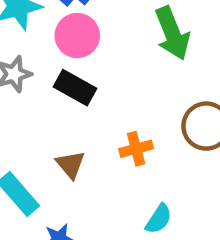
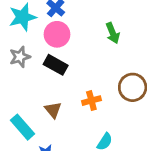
green arrow: (172, 33) -> (113, 33), size x0.7

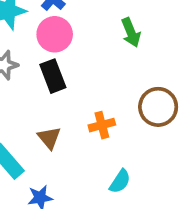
black rectangle: (56, 65) -> (53, 76), turned 40

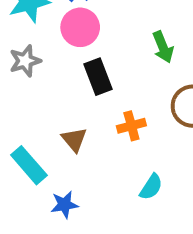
green arrow: (131, 32) -> (163, 47), moved
black rectangle: (53, 76) -> (98, 77), moved

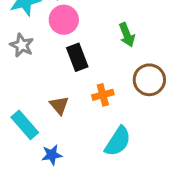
gray star: (25, 61) -> (22, 45), turned -30
cyan semicircle: (151, 187) -> (118, 141), size x1.5

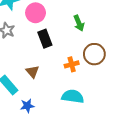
orange cross: (103, 95) -> (72, 64), moved
cyan semicircle: (118, 141) -> (73, 96), turned -115

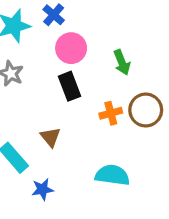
pink circle: (36, 13) -> (71, 48), moved
orange cross: (72, 64) -> (111, 113), moved

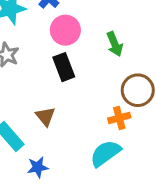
orange cross: (111, 113) -> (119, 118), moved
cyan semicircle: (112, 175) -> (105, 153), turned -44

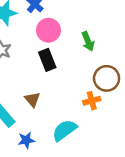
cyan semicircle: (105, 153) -> (65, 130), moved

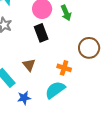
green arrow: (88, 41) -> (66, 13), moved
orange cross: (92, 101) -> (64, 68), moved, turned 32

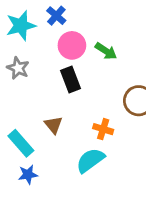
green arrow: (66, 13) -> (106, 51), turned -35
blue star: (24, 98) -> (28, 174), moved

